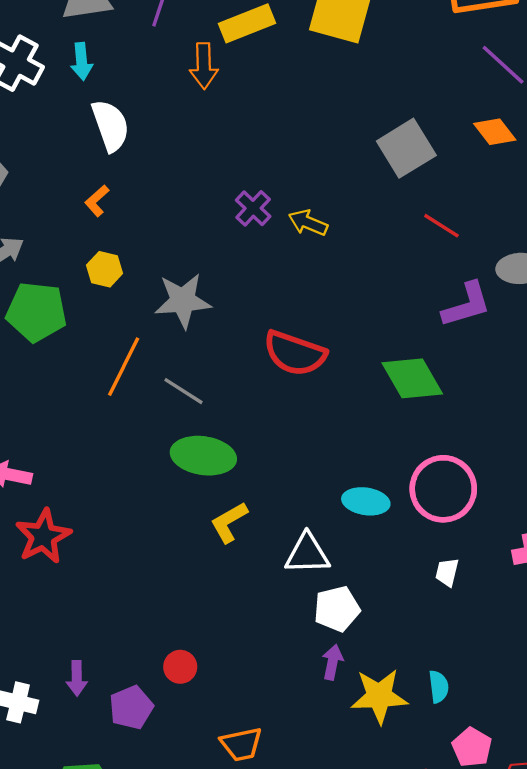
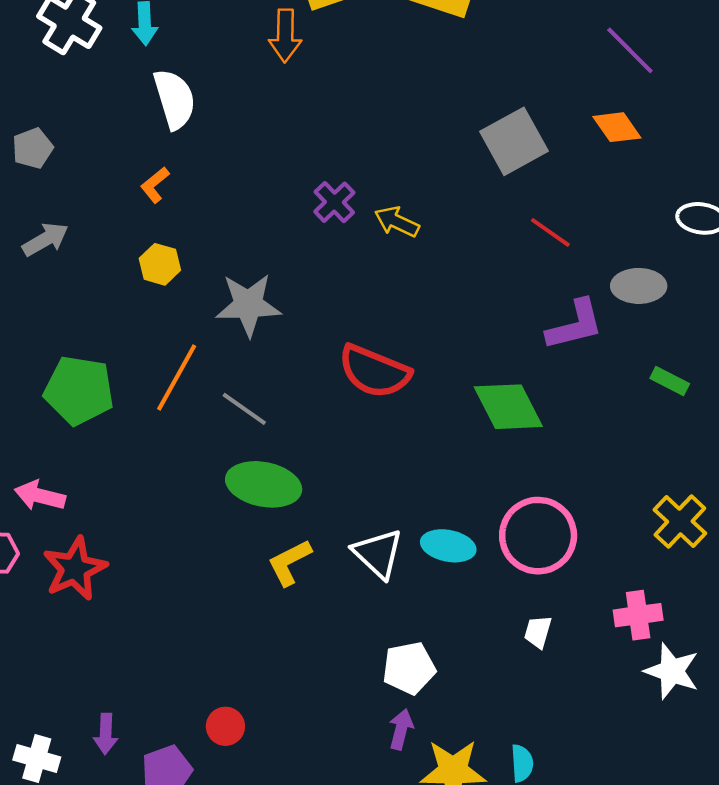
green pentagon: (36, 312) -> (79, 390), moved
white triangle: (307, 554) -> (378, 554), moved, turned 42

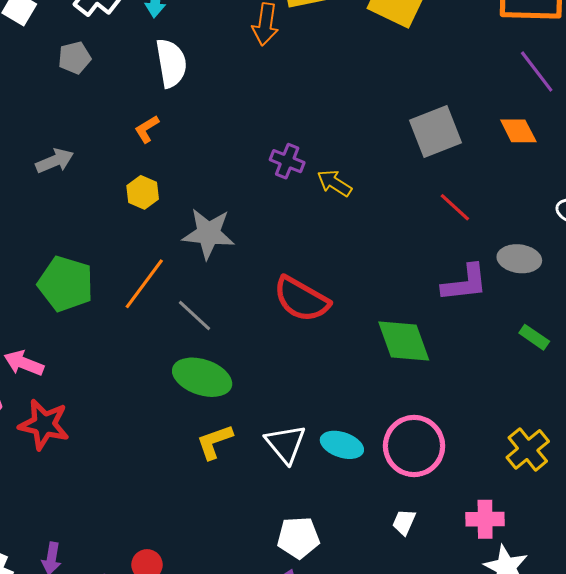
gray pentagon: (33, 148) -> (74, 58), moved
purple cross: (334, 202) -> (287, 161), turned -32
red star: (75, 569) -> (44, 424), turned 30

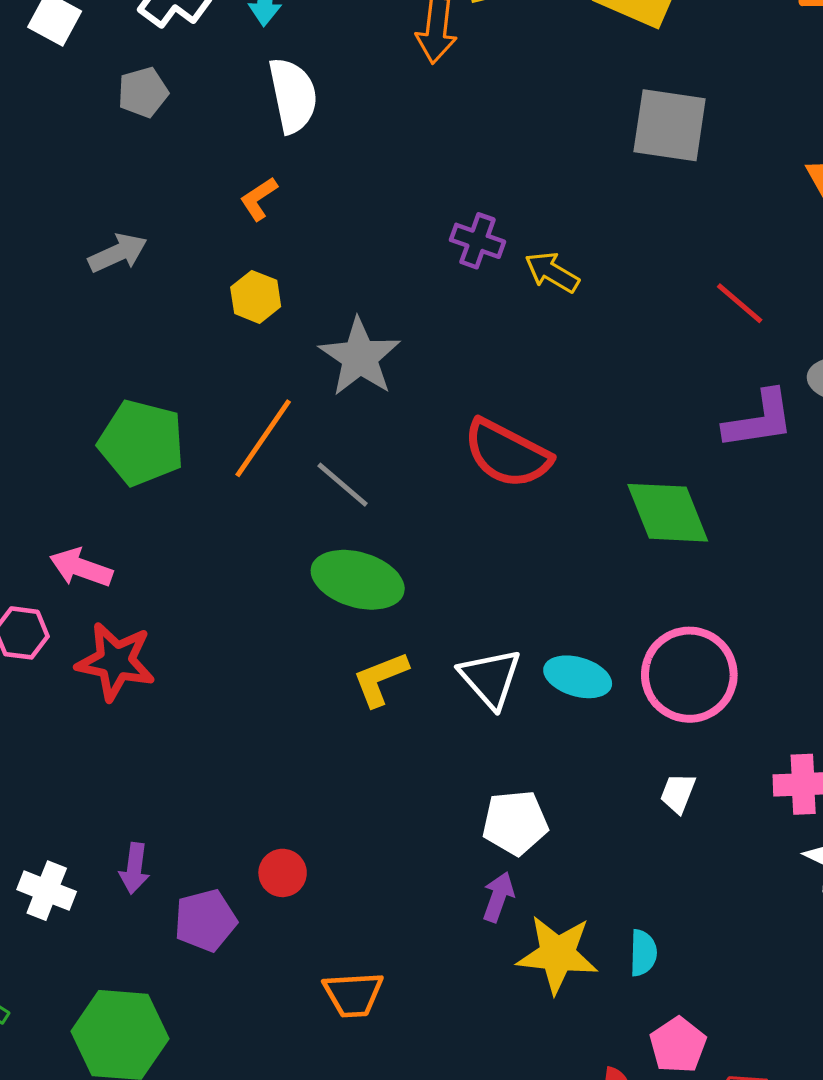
gray square: (436, 131) -> (670, 125), moved, turned 32
gray star: (208, 234) -> (360, 357), turned 30

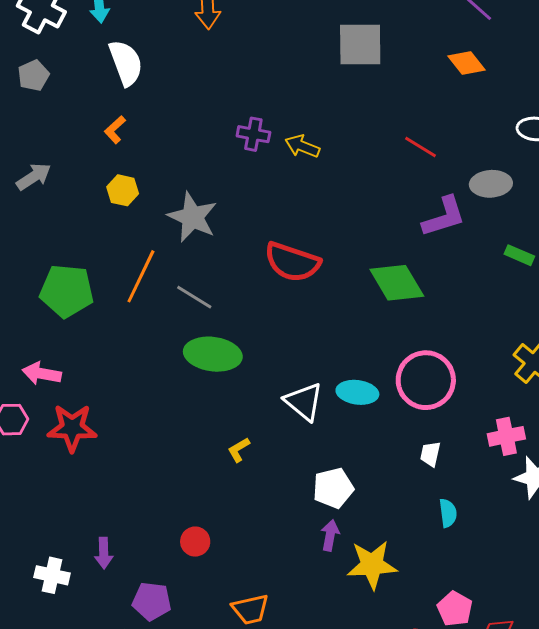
yellow L-shape: (380, 679) -> (239, 450), moved, size x0.7
purple pentagon: (205, 920) -> (152, 601), moved, turned 30
cyan semicircle: (643, 953) -> (448, 513), moved

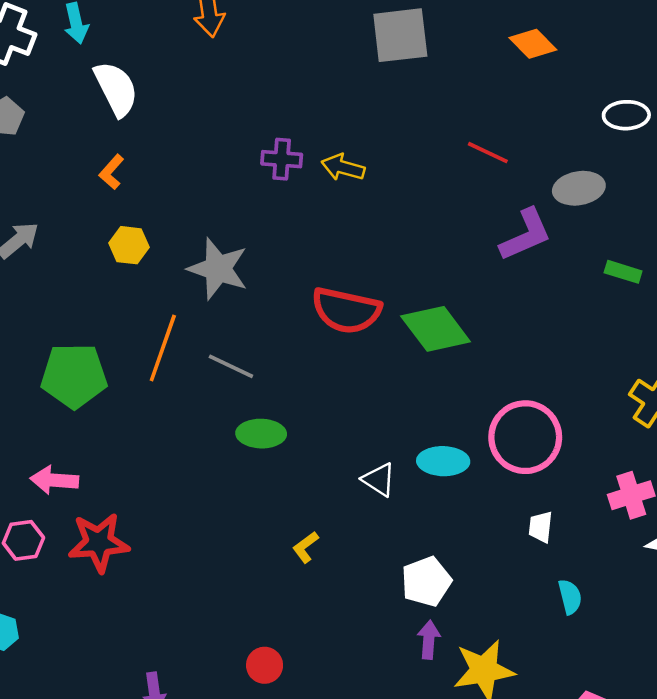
green diamond: (397, 283) -> (436, 329), moved
green ellipse: (213, 354) -> (261, 434), size x0.7
white triangle: (304, 402) -> (379, 480), size x0.7

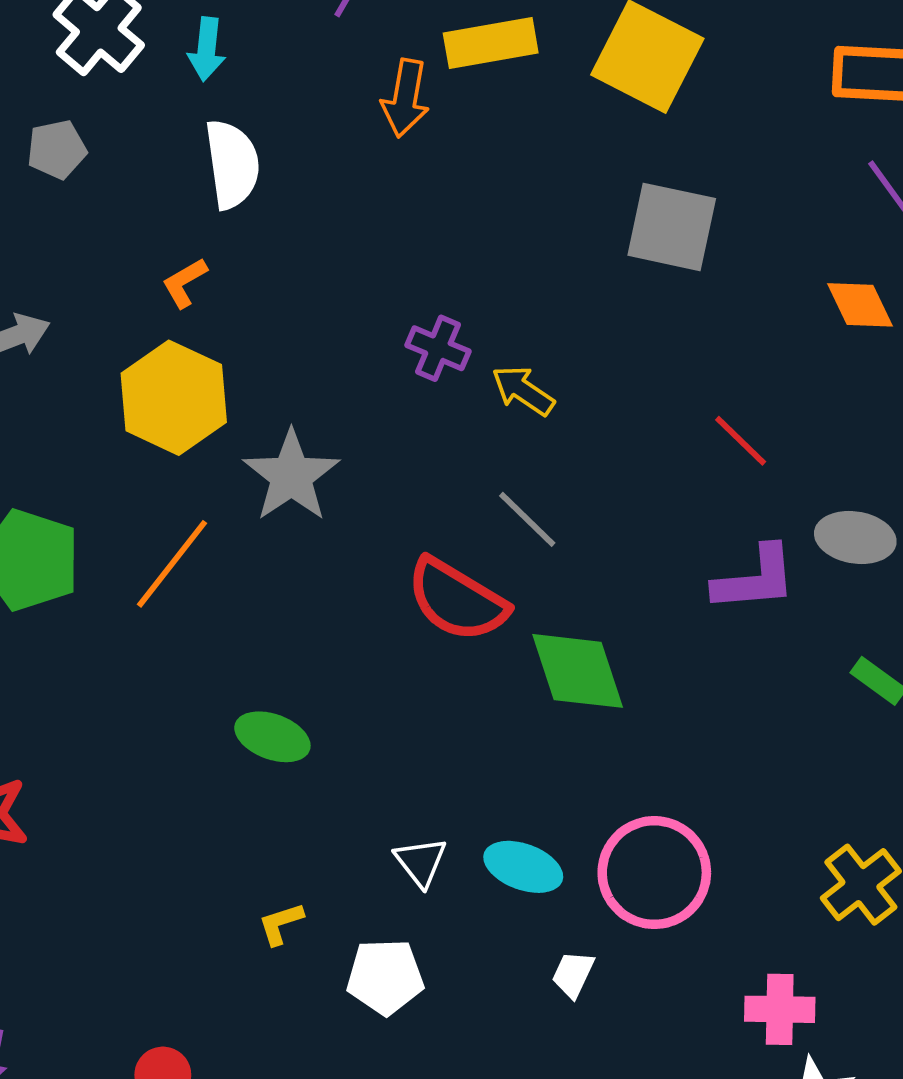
yellow hexagon: (129, 245) -> (174, 398), size x1.8
gray line: (231, 366) -> (527, 519), moved
white trapezoid: (541, 527) -> (573, 974), moved
white pentagon: (426, 581) -> (385, 977), moved

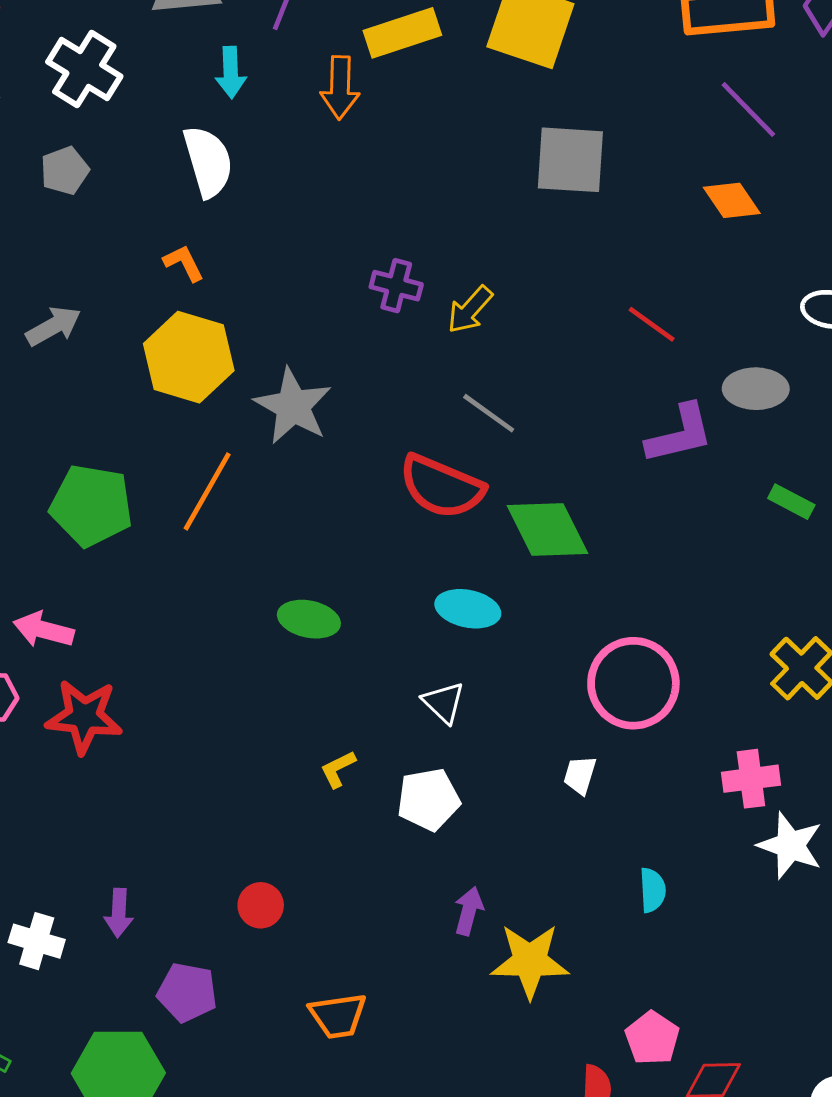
cyan arrow: (207, 49) -> (231, 72), moved
orange L-shape: (185, 283) -> (184, 263), turned 102
yellow arrow: (523, 391) -> (470, 310), turned -74
cyan ellipse: (523, 867) -> (468, 609), moved

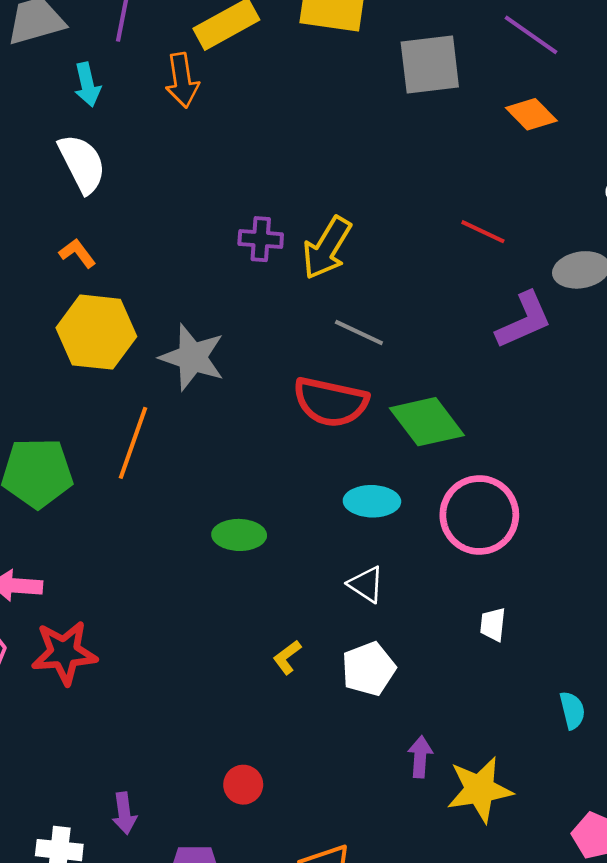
gray square: (570, 160) -> (430, 64), moved
yellow arrow: (470, 310) -> (327, 248), size x1.4
pink circle: (633, 683) -> (479, 515), moved

